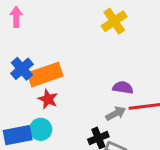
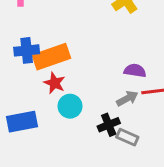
blue cross: (22, 69) -> (27, 50), turned 35
cyan circle: (41, 129) -> (70, 106), moved

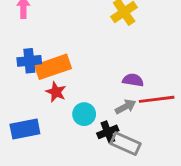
cyan circle: (70, 106) -> (84, 114), moved
gray rectangle: (127, 137) -> (126, 144), size x1.4

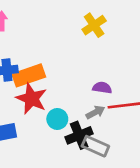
red star: (56, 92) -> (31, 99), size x1.6
black cross: (108, 132) -> (79, 135), size x1.4

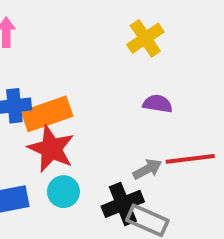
purple semicircle: (102, 88) -> (158, 104), moved
cyan circle: (57, 119) -> (63, 192), moved

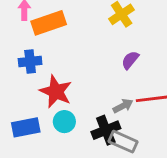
purple semicircle: (158, 104) -> (130, 60), turned -60
orange rectangle: (47, 114) -> (49, 23), moved

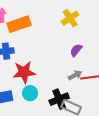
red star: (56, 92) -> (24, 72), turned -30
gray arrow: (123, 106) -> (75, 75), moved

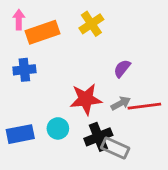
yellow cross: (70, 18) -> (91, 24), moved
red star: (24, 72) -> (86, 99), moved

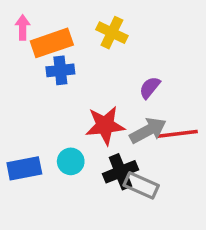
yellow cross: (91, 24) -> (112, 33), turned -30
blue cross: (24, 70) -> (60, 70), moved
gray arrow: (121, 103) -> (148, 131), size x1.5

